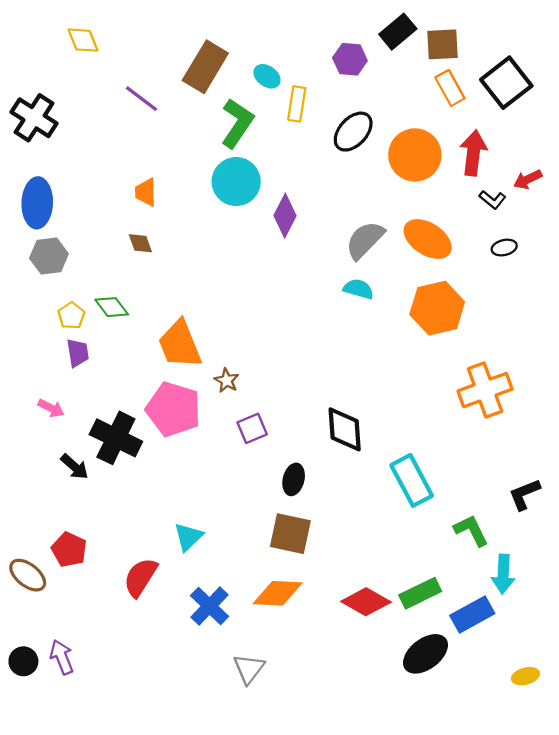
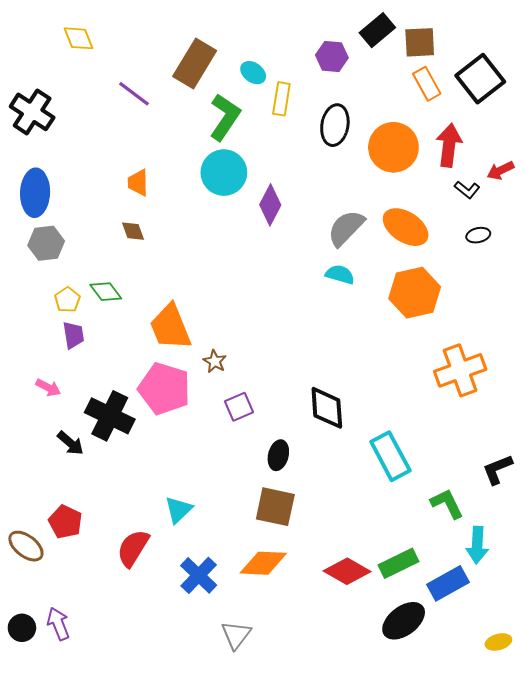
black ellipse: (353, 132) -> (335, 125), turned -33

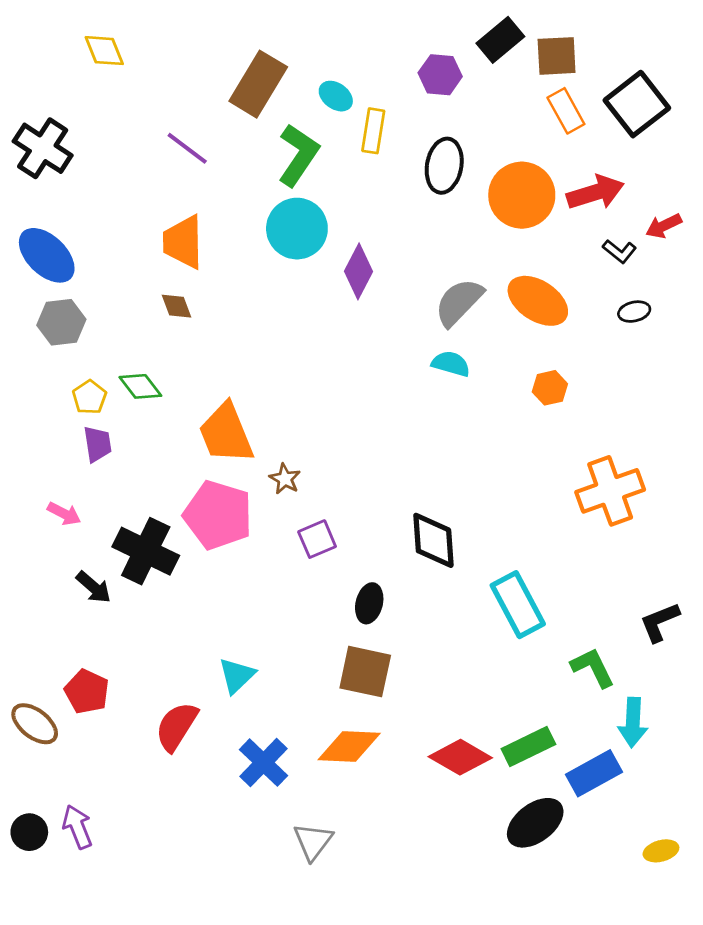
purple line: (134, 94) -> (187, 148), moved
red arrow: (449, 145) -> (595, 192), turned 66
orange trapezoid: (138, 183) -> (183, 242), size x1.5
blue ellipse: (35, 193) -> (47, 255), turned -48
orange hexagon: (415, 293) -> (550, 388), size x0.5

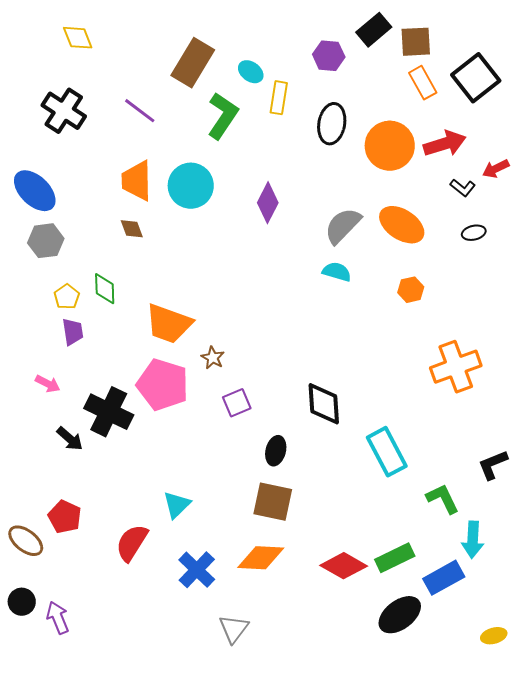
black cross: (43, 148) -> (64, 111), moved
cyan circle: (297, 229) -> (191, 186), moved
green diamond: (140, 386) -> (105, 289), turned 36
orange trapezoid: (226, 433) -> (169, 324), turned -48
black circle: (29, 832) -> (22, 602), moved

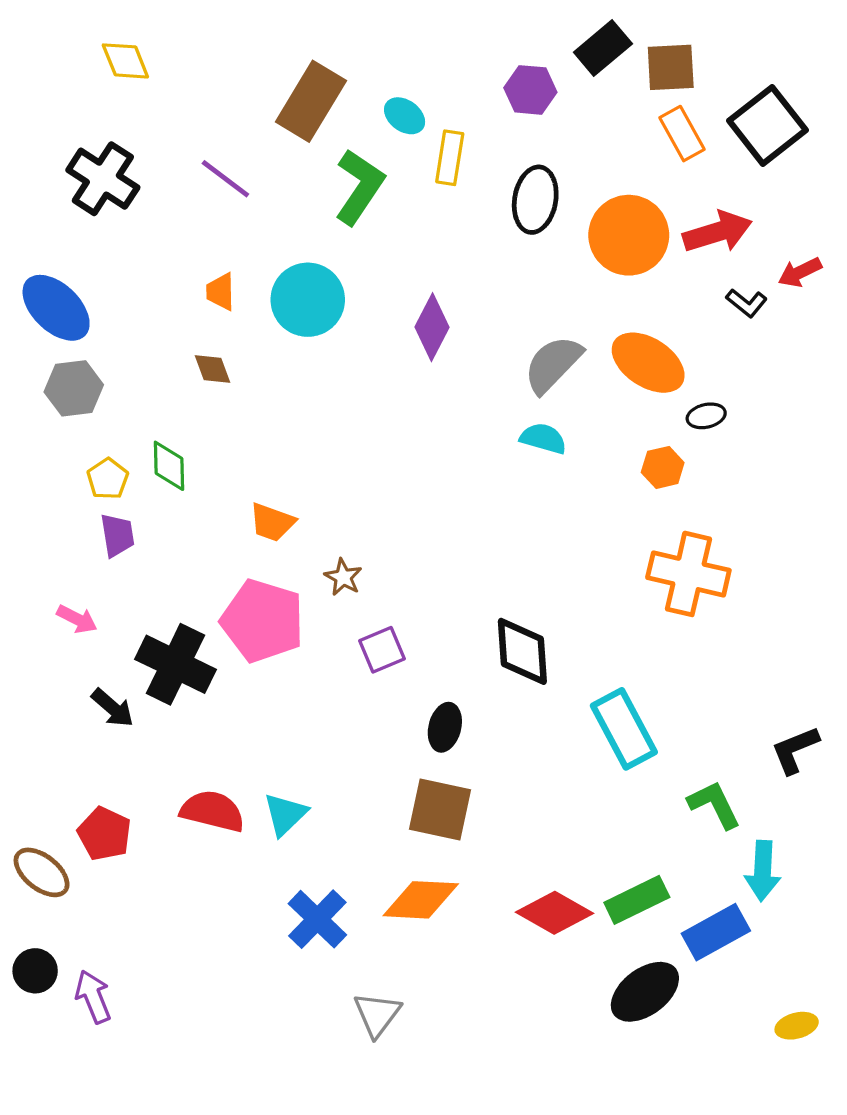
orange trapezoid: (137, 181) -> (221, 292), size x0.6
black ellipse: (474, 233) -> (706, 416), moved
orange trapezoid: (169, 324) -> (272, 522), size x0.6
orange cross: (456, 367) -> (688, 574), moved, turned 33
red semicircle: (132, 543) -> (213, 811), moved, turned 72

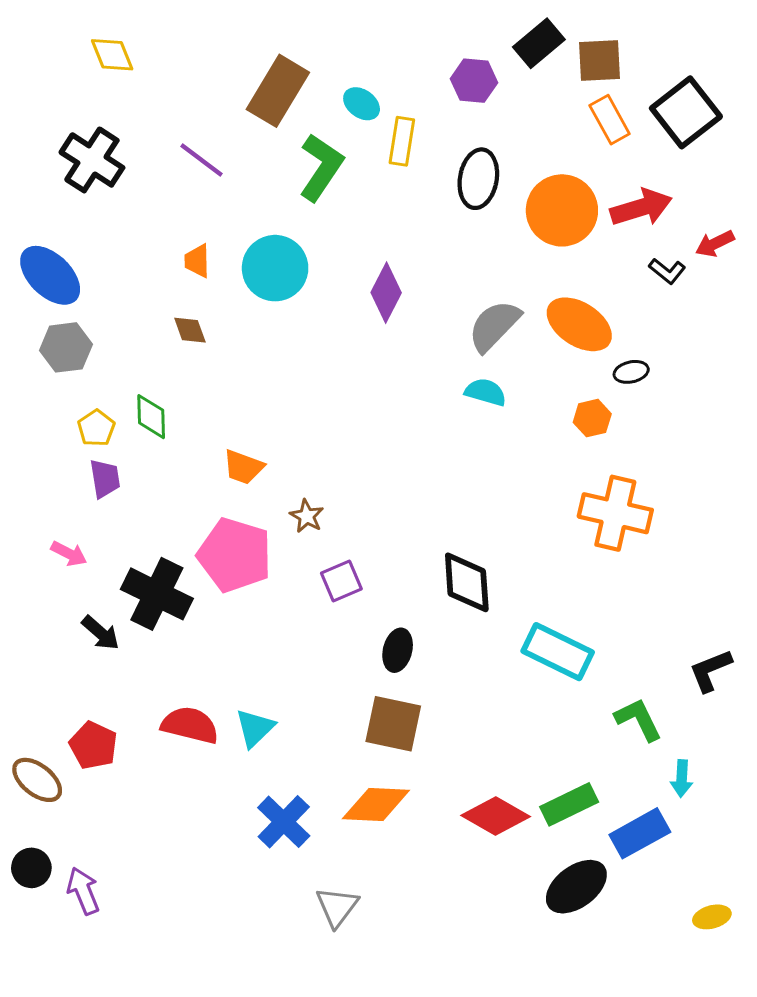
cyan rectangle: (624, 729) -> (558, 652), turned -36
cyan arrow: (763, 871) -> (682, 778), size x0.7

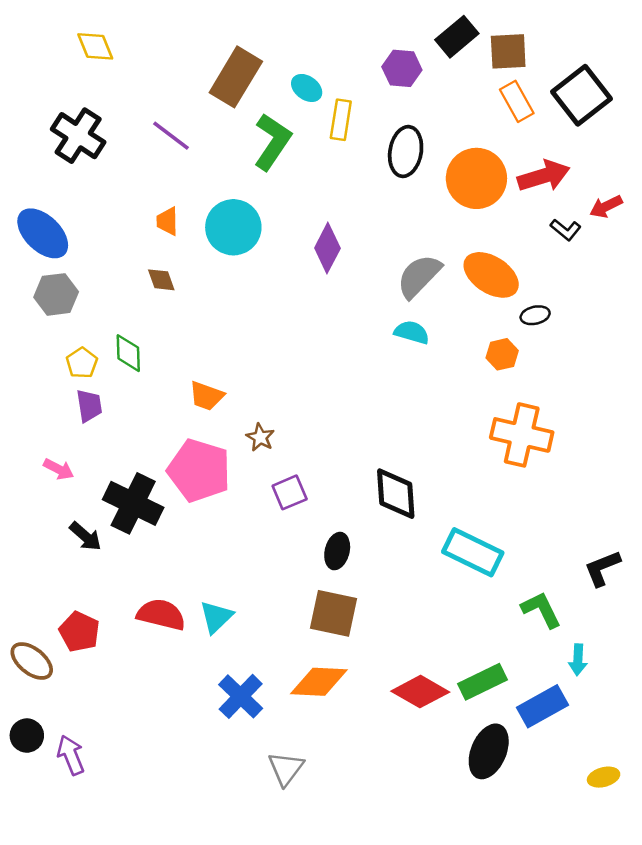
black ellipse: (576, 887) -> (489, 751), turned -30

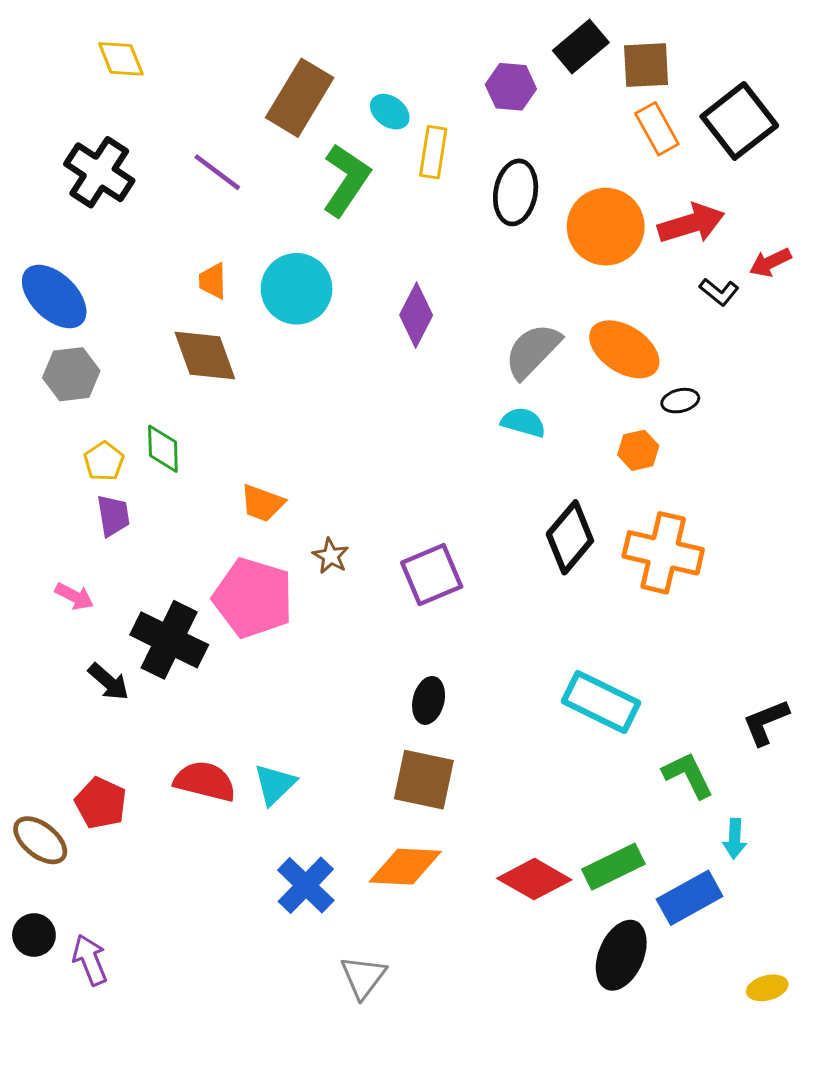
brown diamond: (161, 280) -> (205, 356), size x1.8
purple square: (290, 492) -> (432, 575), moved, size x1.4
black diamond: (396, 494) -> (570, 537), moved, turned 44

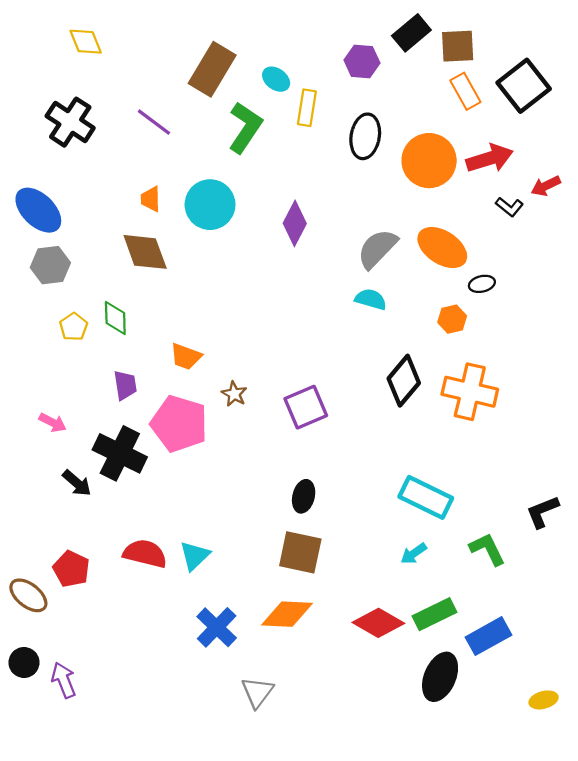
purple trapezoid: (113, 516) -> (125, 385), moved
cyan arrow: (735, 839) -> (414, 554), moved, turned 52

